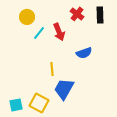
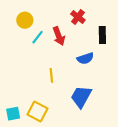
black rectangle: (100, 15) -> (102, 35), moved
blue trapezoid: (64, 89) -> (81, 97), moved

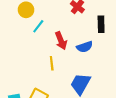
red arrow: (59, 36) -> (61, 41), moved

